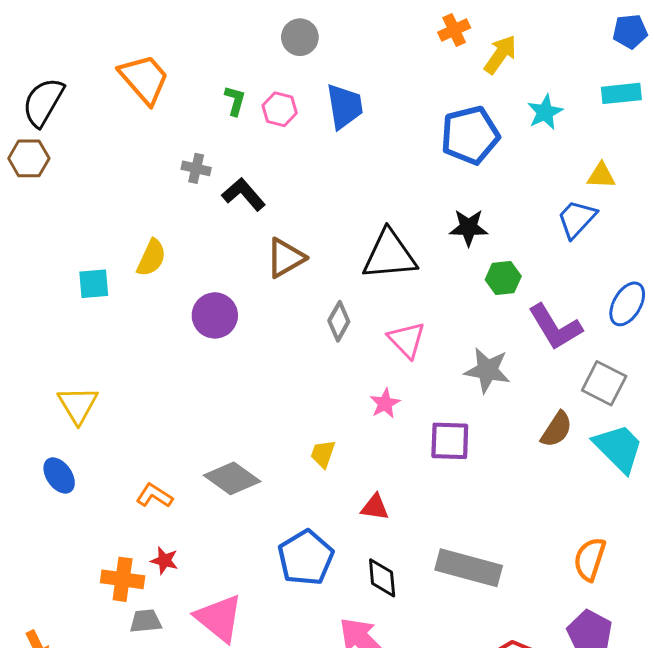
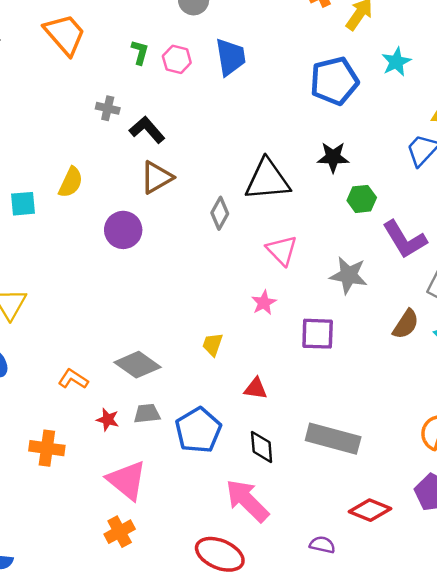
brown triangle: (285, 258) -> (157, 177), moved
gray diamond: (339, 321) -> (220, 213), moved
red star: (164, 561) -> (108, 420), moved
gray trapezoid: (146, 621) -> (147, 414), moved

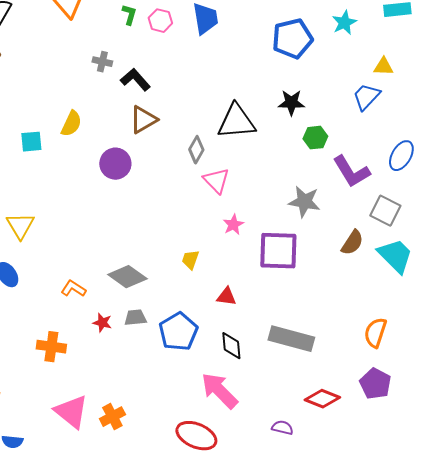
pink triangle: (282, 250) -> (216, 181), moved
purple square: (318, 334) -> (278, 251), size x1.4
pink triangle: (127, 480) -> (71, 412), moved

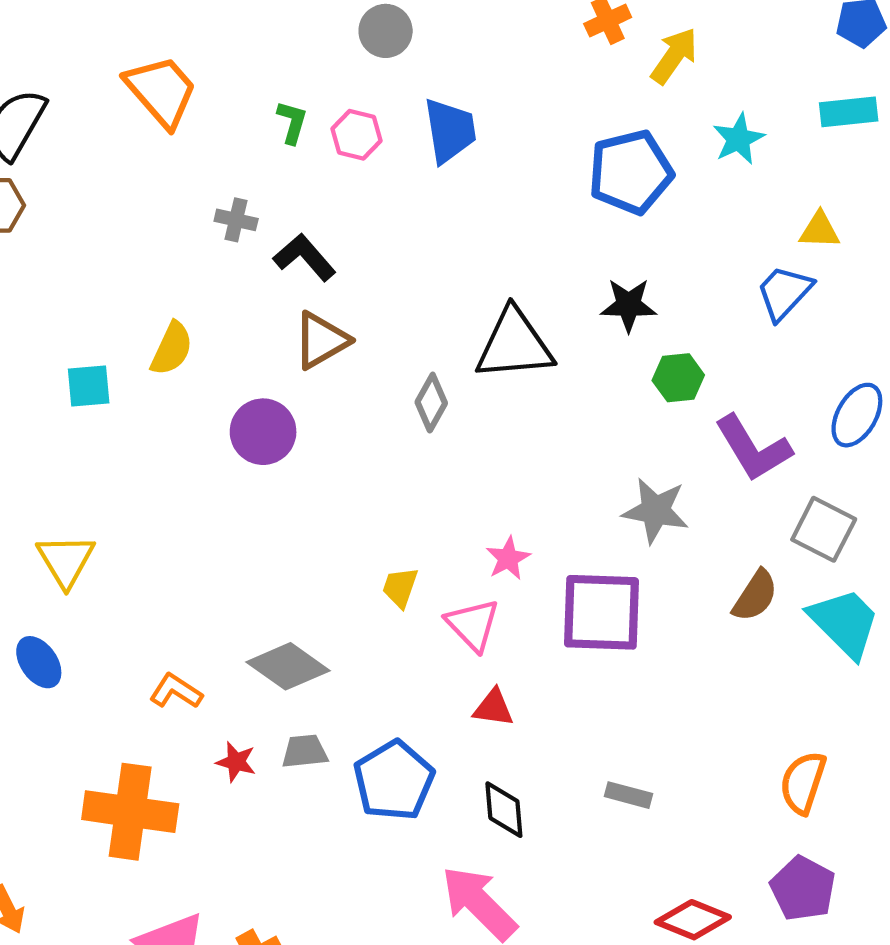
pink triangle: (216, 181) -> (473, 625), moved
yellow trapezoid: (190, 260) -> (400, 587), moved
gray rectangle: (291, 339) -> (629, 795), size x0.5
orange cross: (51, 347) -> (130, 812), size x1.5

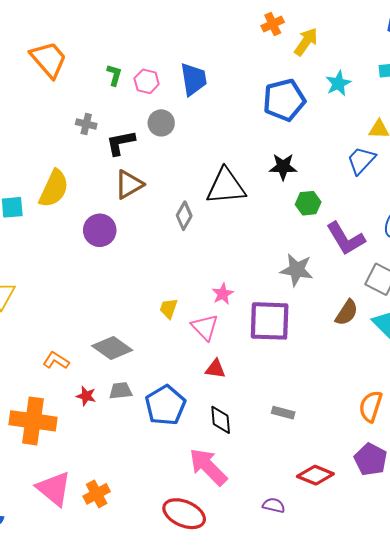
gray circle: (386, 31) -> (161, 123), moved
black L-shape: (305, 257) -> (121, 143), turned -60
yellow semicircle: (172, 349) -> (54, 189), size x1.4

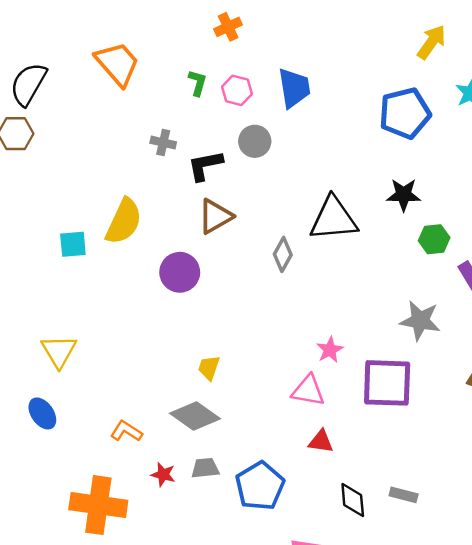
orange cross: (273, 24) -> (228, 27), moved
yellow trapezoid: (168, 308) -> (209, 368), moved
pink triangle: (205, 327) -> (308, 391), turned -36
black diamond: (221, 420) -> (353, 500), moved

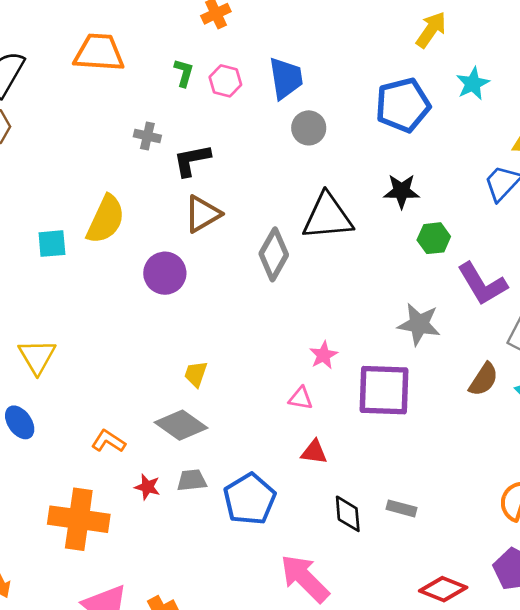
orange trapezoid: (117, 64) -> (99, 53), turned -45
gray circle: (255, 141) -> (309, 128), moved
gray diamond: (283, 254) -> (274, 254), size x1.4
pink triangle: (308, 391) -> (301, 398), size x0.7

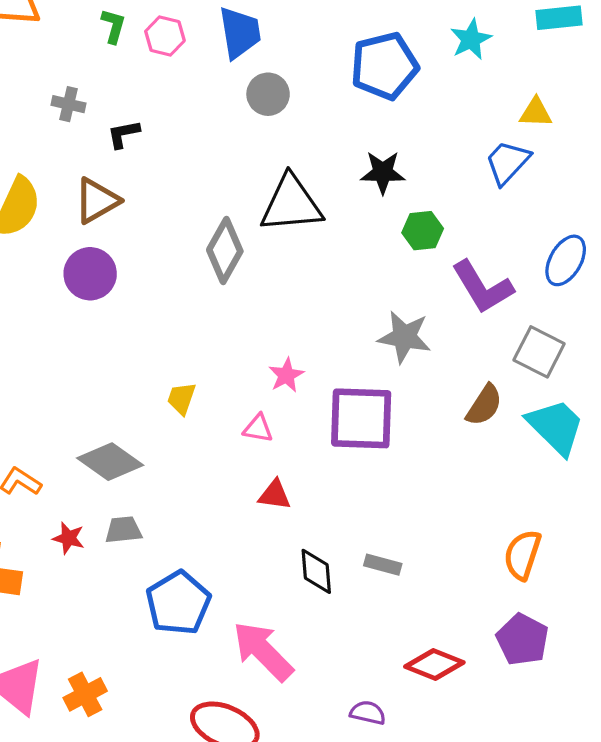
black L-shape: (192, 160) -> (123, 134), size x0.7
brown triangle: (203, 214) -> (97, 201), moved
yellow trapezoid: (196, 374) -> (182, 398), moved
blue pentagon: (250, 499) -> (178, 603), moved

